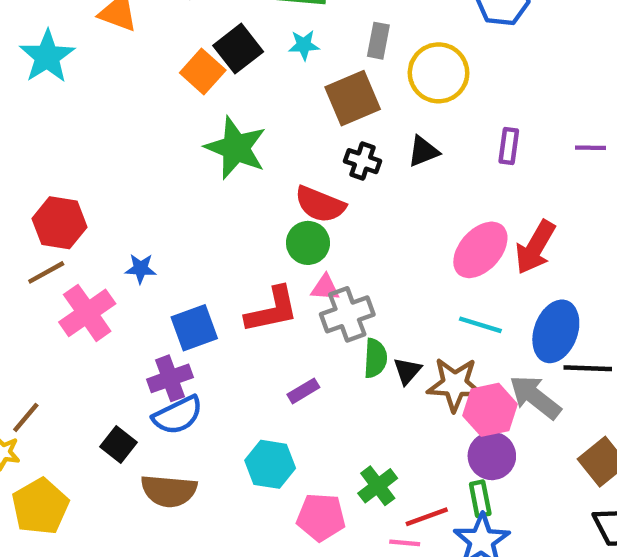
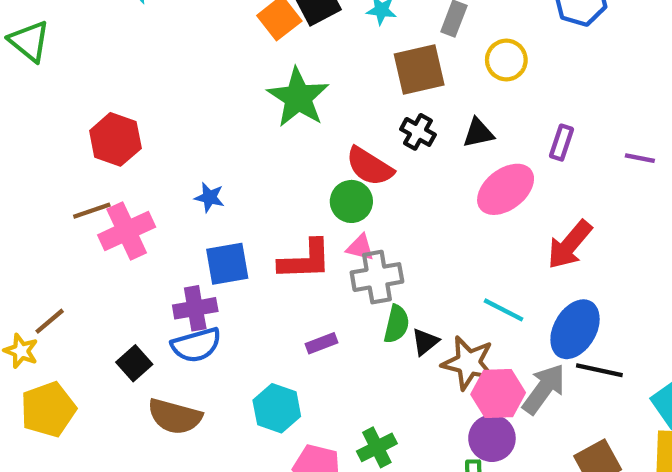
yellow circle: (439, 73) -> (506, 60), size x0.7
pink ellipse: (480, 250) -> (506, 189), moved
blue star: (141, 269) -> (209, 197), moved
brown line: (46, 272) -> (92, 211), moved
gray arrow: (535, 397) -> (544, 389), turned 78

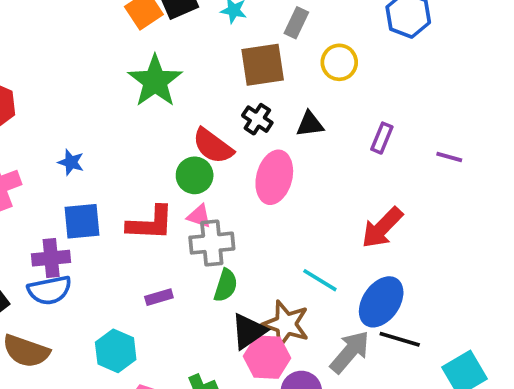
pink ellipse: (506, 189) -> (274, 177), moved, turned -42
black triangle: (425, 342) -> (249, 331), moved, size x1.5
pink hexagon: (498, 394) -> (267, 357), moved

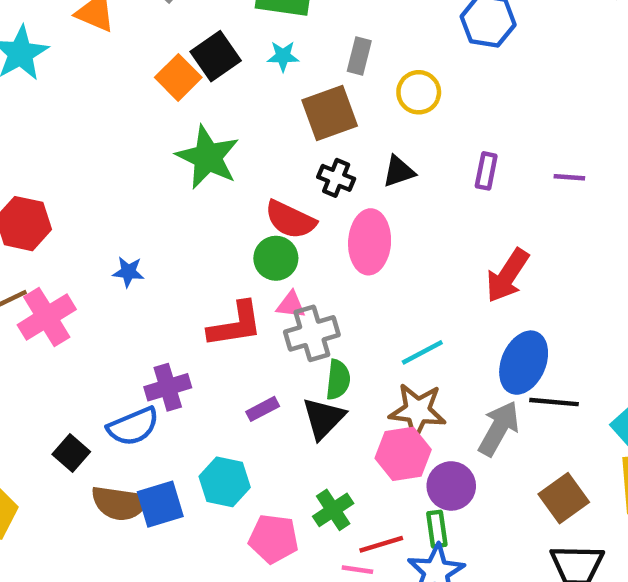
blue square: (82, 221) -> (160, 504), moved
purple cross: (51, 258) -> (168, 387), moved
cyan line: (320, 280) -> (422, 352), moved, turned -48
black triangle: (249, 331) -> (324, 418), moved

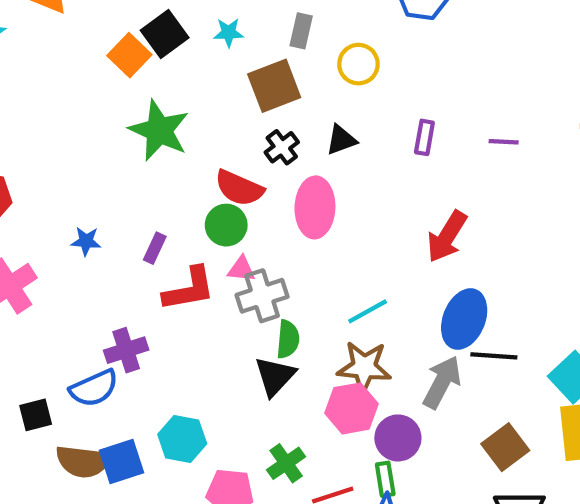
black cross: (336, 178) -> (282, 147), turned 32
purple rectangle: (263, 409) -> (155, 248), moved, turned -36
black square: (71, 453) -> (36, 415), turned 36

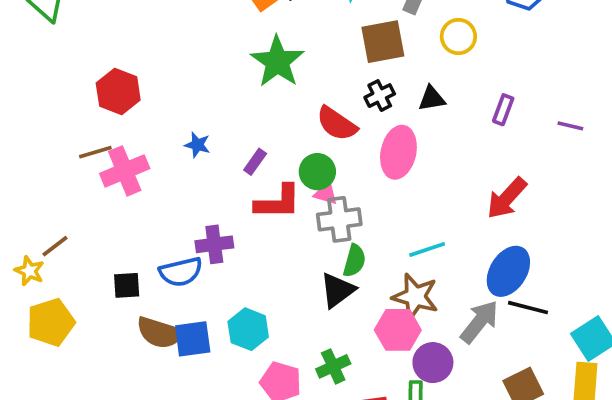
green circle: (226, 225) -> (317, 172), moved

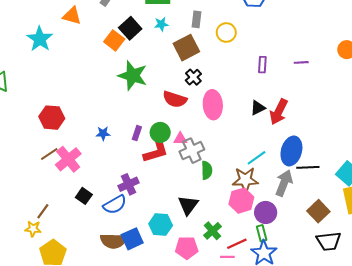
black triangle: (432, 99) -> (258, 108), moved
green circle: (317, 172) -> (160, 132), moved
cyan line: (427, 250) -> (257, 158), moved
black square: (127, 285) -> (84, 196), moved, turned -35
black triangle: (338, 290) -> (188, 205), moved

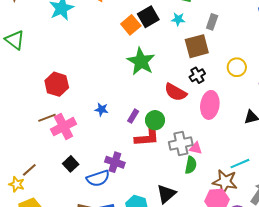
yellow circle: (226, 32) -> (237, 67), moved
pink triangle: (180, 139) -> (196, 148), moved
purple cross: (128, 184) -> (115, 162), turned 30

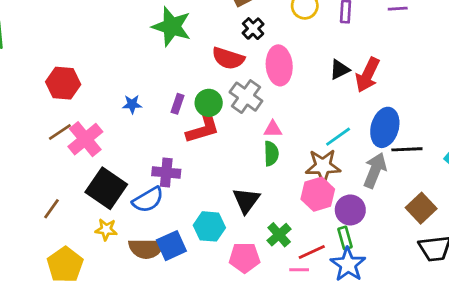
gray cross: (181, 144) -> (246, 97), moved, turned -30
black square: (71, 164) -> (106, 188), size x1.8
yellow star: (17, 184) -> (106, 230), moved

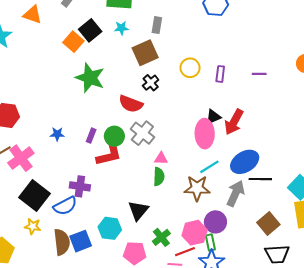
pink ellipse: (279, 65) -> (205, 134), moved
blue ellipse: (385, 127) -> (245, 162), turned 40
pink hexagon: (318, 194) -> (195, 233), moved
brown semicircle: (146, 248) -> (62, 242), turned -100

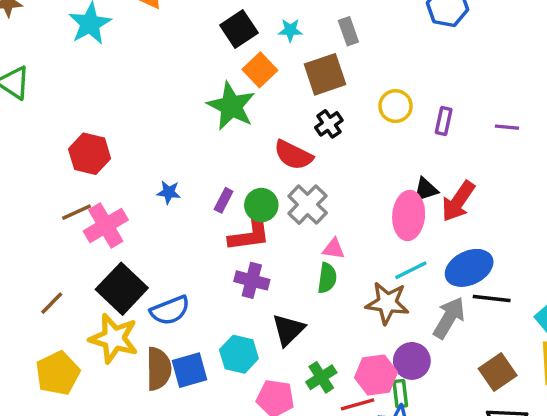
gray rectangle: (157, 25) -> (348, 31), turned -35
orange square: (73, 42) -> (260, 70), moved
purple cross: (80, 186) -> (252, 280), moved
yellow star: (33, 226) -> (114, 338), size x1.8

